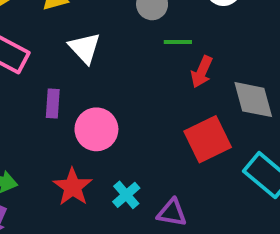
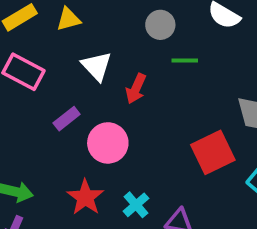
red arrow: (202, 72) -> (136, 89), moved
purple rectangle: (53, 104) -> (67, 119), turned 48

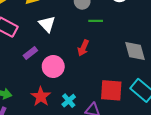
red arrow: (136, 89) -> (83, 48), moved
red square: (213, 152) -> (111, 90), moved, turned 30

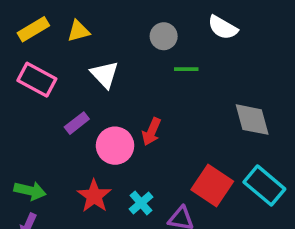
red arrow: (83, 48) -> (151, 132), moved
red square: (111, 90) -> (212, 186), turned 30

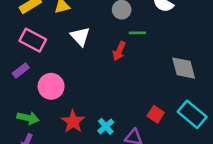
purple rectangle: (77, 123) -> (21, 70), moved
red arrow: (151, 132) -> (119, 51), moved
pink circle: (115, 146) -> (51, 86), moved
red square: (212, 186) -> (156, 114), size x0.6

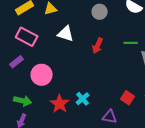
green line: (137, 33) -> (131, 43), moved
white triangle: (80, 36) -> (66, 34), turned -30
cyan cross: (106, 126) -> (83, 99), moved

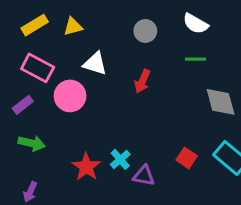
green line: (131, 43) -> (196, 59), moved
pink circle: (42, 75) -> (70, 96), moved
green arrow: (23, 101) -> (32, 143), moved
purple triangle: (110, 117) -> (144, 176), moved

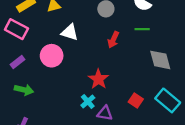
pink rectangle: (38, 68) -> (16, 29), moved
red arrow: (142, 81) -> (113, 40), moved
red star: (86, 167) -> (98, 79), moved

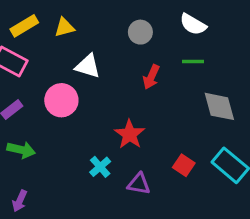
cyan cross: (88, 101) -> (100, 167), moved

